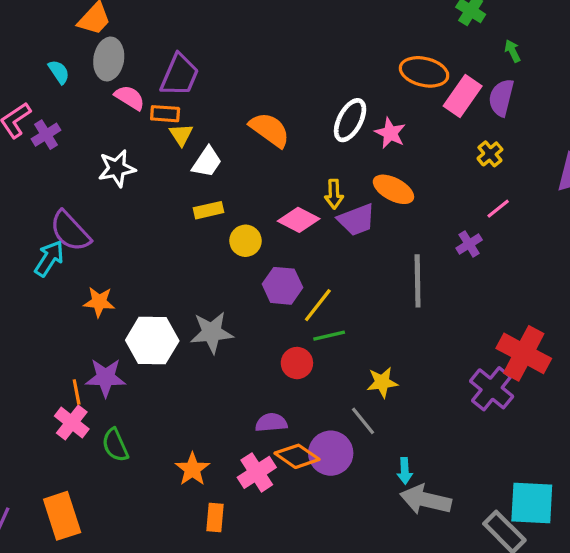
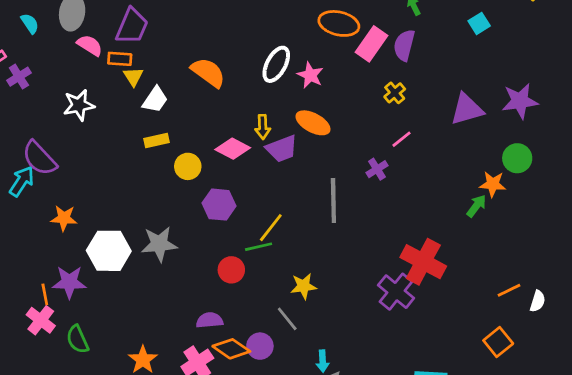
yellow line: (318, 305) -> (271, 228), moved
purple circle: (331, 453) -> (260, 346), size x0.7

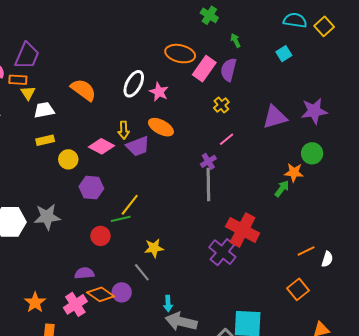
white trapezoid: (155, 100) -> (44, 110), turned -135
gray line: (333, 200) -> (208, 185), moved

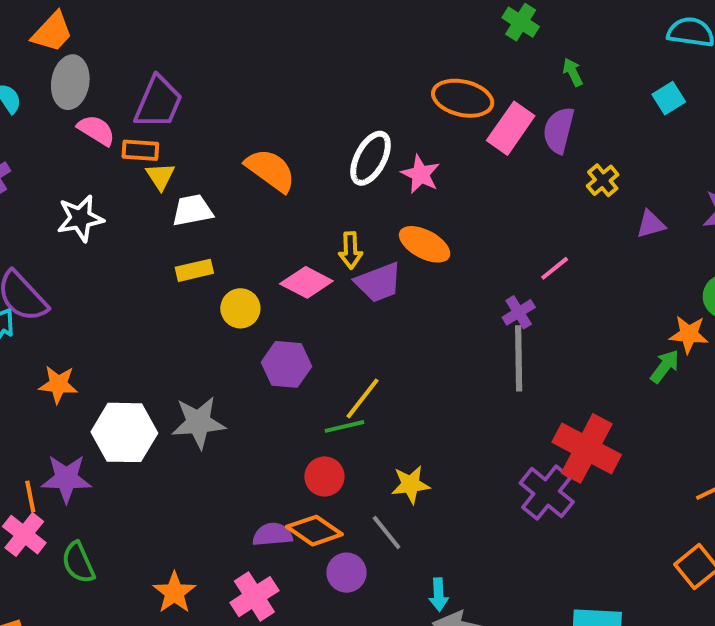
yellow cross: (221, 105) -> (603, 180), moved
purple triangle: (275, 117) -> (651, 224), size x0.6
red circle: (101, 236) -> (324, 476), moved
orange diamond: (101, 294) -> (314, 531), moved

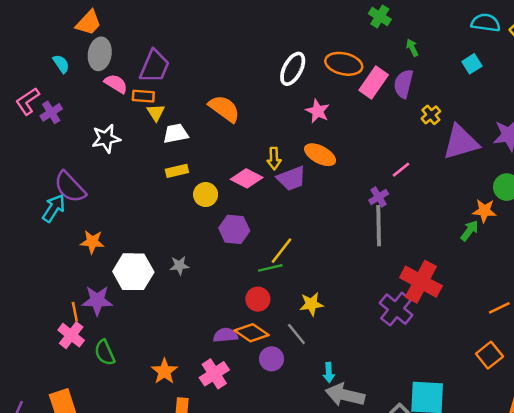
white ellipse: (371, 158) -> (293, 69), moved
purple triangle: (651, 224) -> (461, 142), size x2.0
gray star: (198, 422) -> (179, 265), size x0.6

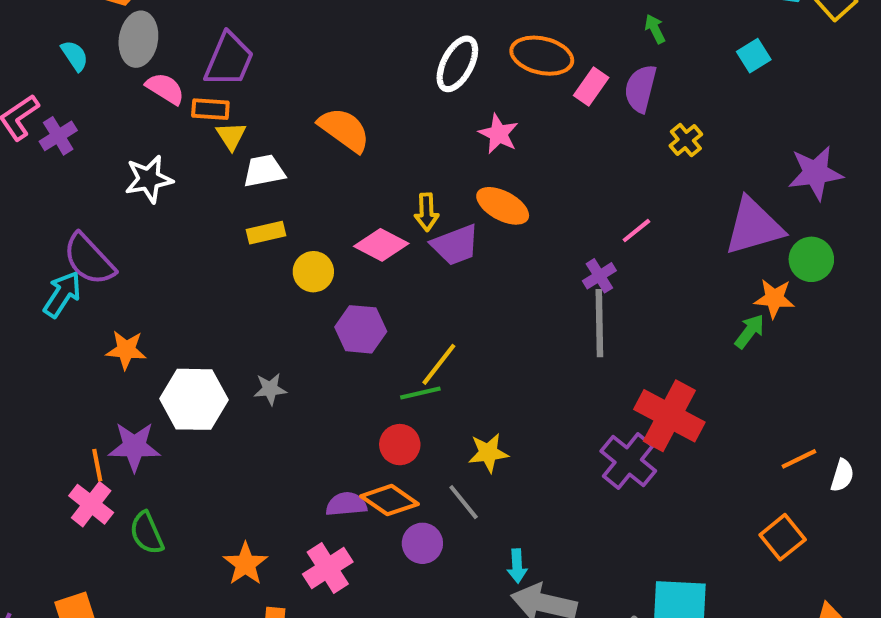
pink rectangle: (374, 82) -> (591, 86), size x0.7
purple triangle: (461, 142) -> (754, 226), moved

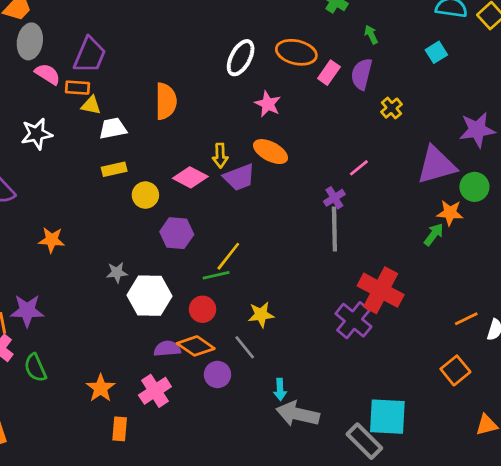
orange semicircle: (344, 130) -> (166, 101), turned 54
yellow triangle: (231, 136) -> (91, 105), turned -45
orange star: (126, 350) -> (52, 240), moved
white hexagon: (194, 399) -> (149, 296), moved

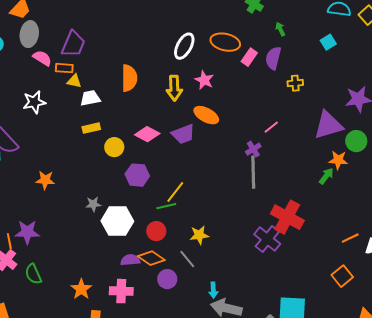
yellow cross: (392, 108) -> (295, 83), turned 35
yellow arrow: (220, 156) -> (174, 88), moved, size x1.4
pink cross: (155, 391) -> (121, 291), turned 35

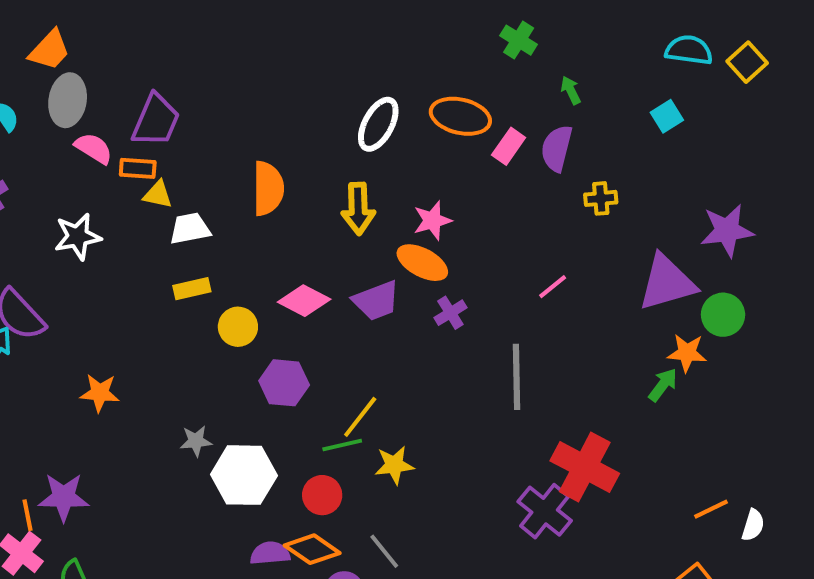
pink star: (204, 80) -> (432, 220), moved, turned 30
purple cross: (253, 149) -> (450, 313), moved
yellow star: (199, 235) -> (394, 465), moved

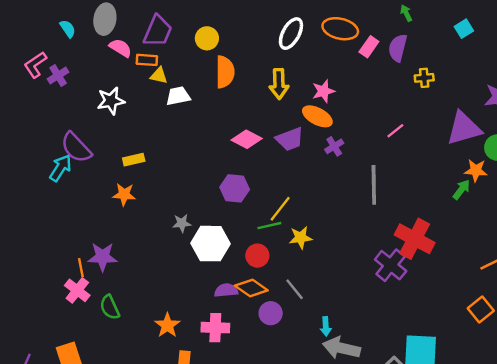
yellow rectangle: (192, 289) -> (134, 160), moved
yellow circle: (238, 327) -> (207, 38), moved

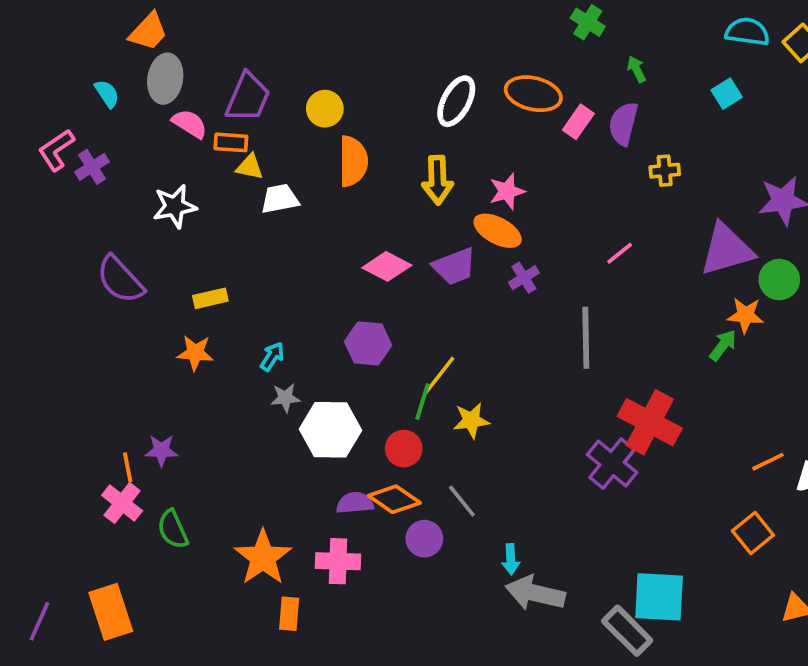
cyan arrow: (60, 168) -> (272, 357), moved, size x0.7
green line: (269, 226) -> (422, 402), turned -60
purple star: (103, 257) -> (161, 450), size x0.7
orange star: (167, 325) -> (263, 557), size x1.4

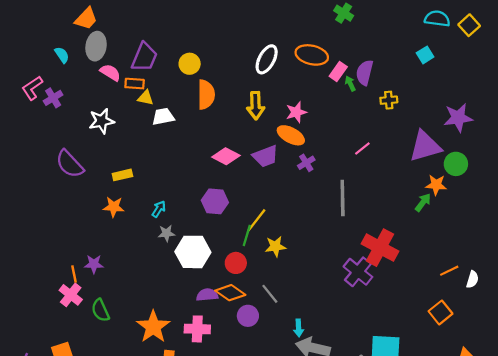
green arrow: (637, 69) -> (350, 84), moved

